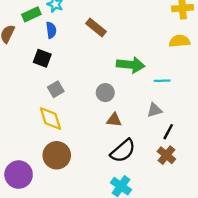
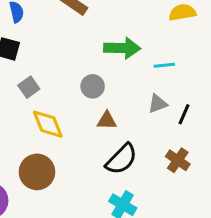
yellow diamond: (50, 119) -> (48, 124), moved
black line: (168, 132) -> (184, 114), moved

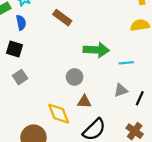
gray square: (29, 87) -> (20, 77), moved
yellow diamond: (48, 124) -> (59, 114), moved

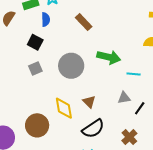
gray circle: (75, 77) -> (71, 66), moved, size x1.6
brown triangle: (84, 102) -> (89, 102), turned 32

